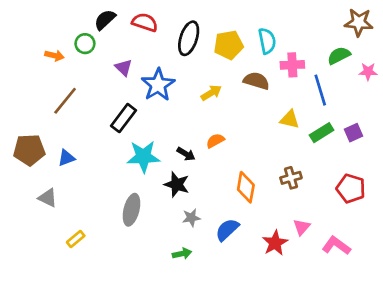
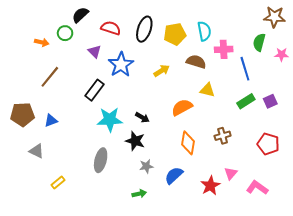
red semicircle: (145, 22) -> (111, 28), moved
green semicircle: (339, 56) -> (259, 42), turned -48
yellow triangle: (290, 119) -> (207, 90), moved
orange semicircle: (215, 141) -> (182, 107), moved, size x1.5

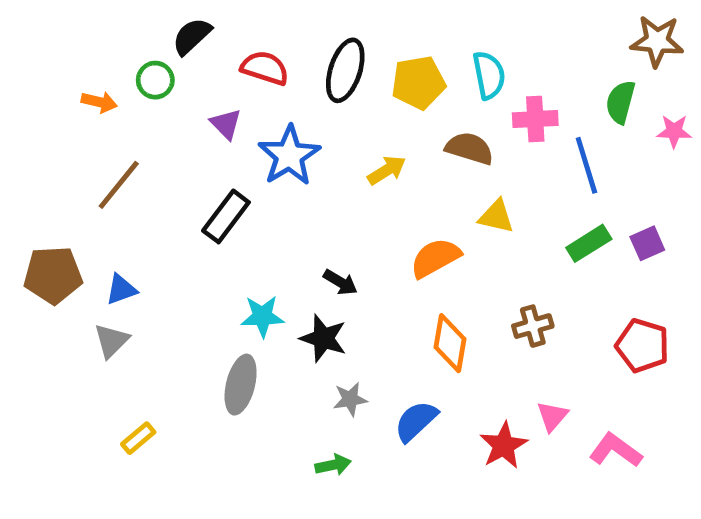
cyan star: (110, 120) -> (262, 316), moved, size x0.7
gray triangle: (37, 151) -> (111, 341), moved, turned 49

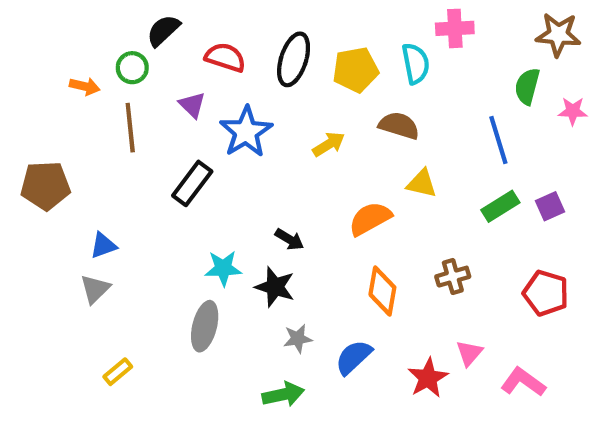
pink cross: (535, 119) -> (455, 28), moved
brown line: (119, 185) -> (130, 128), moved, turned -45
brown pentagon: (53, 275) -> (45, 186), moved
green arrow: (333, 465) -> (283, 394), size x1.4

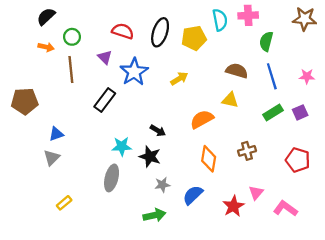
black semicircle: (163, 30) -> (46, 17), moved
cyan semicircle: (416, 64) -> (220, 20), moved
green semicircle: (527, 86) -> (266, 41), moved
pink star: (573, 111) -> (307, 76), moved
brown semicircle: (399, 126) -> (237, 71), moved

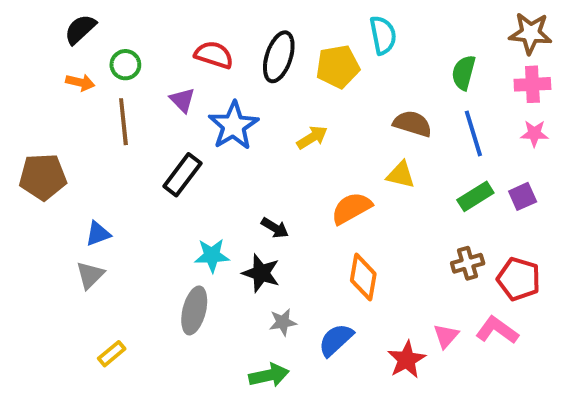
pink cross: (248, 15) -> (532, 84), moved
brown cross: (247, 151) -> (468, 263), moved
pink L-shape: (285, 208) -> (497, 330), moved

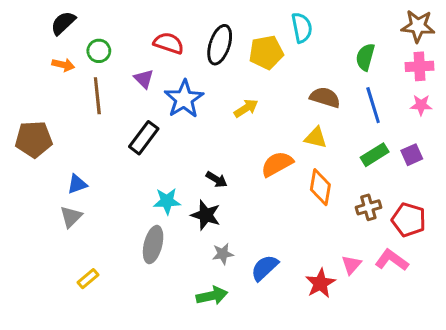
orange diamond: (363, 277) -> (320, 187), moved

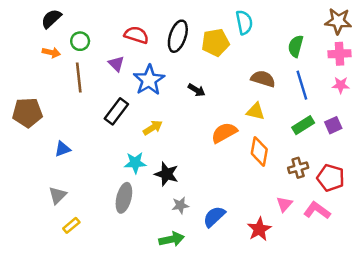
yellow arrow: (246, 108) -> (153, 128), moved
black arrow: (217, 179) -> (197, 90), moved
gray triangle: (71, 217) -> (57, 195), moved
pink triangle: (351, 265) -> (284, 204), moved

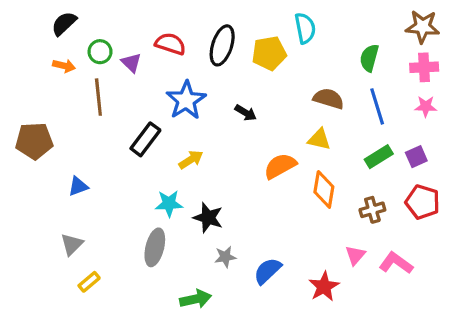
purple triangle: (116, 64) -> (131, 63), moved
red pentagon: (331, 178) -> (423, 202), moved
green arrow: (172, 239) -> (196, 299), moved

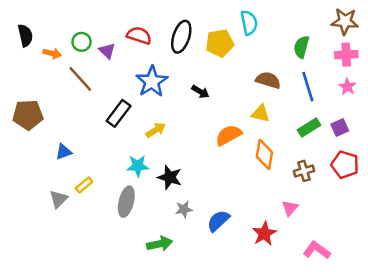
black semicircle: (64, 23) -> (25, 35), moved, turned 120
brown line: (98, 97) -> (80, 79), turned -36
pink star: (426, 106) -> (347, 87), turned 30
pink L-shape: (396, 263) -> (317, 250), moved
yellow rectangle: (89, 282) -> (84, 185), moved

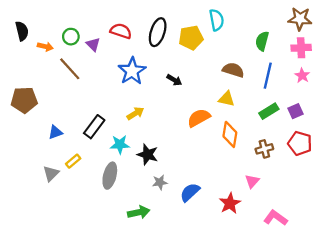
blue line: (308, 87) -> (268, 76), turned 30
black rectangle: (119, 113) -> (94, 127), moved

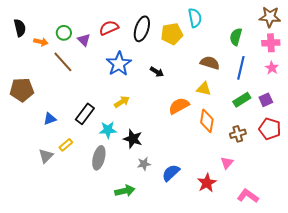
red semicircle: (121, 31) -> (109, 28), turned -42

